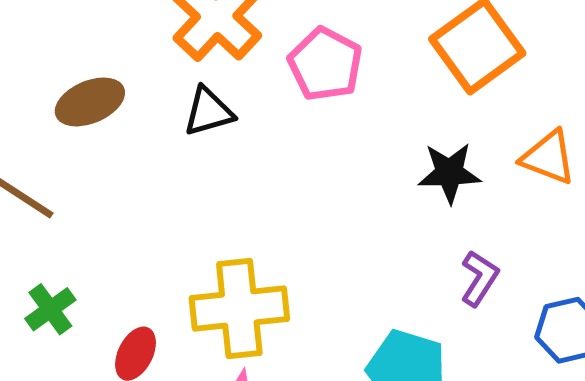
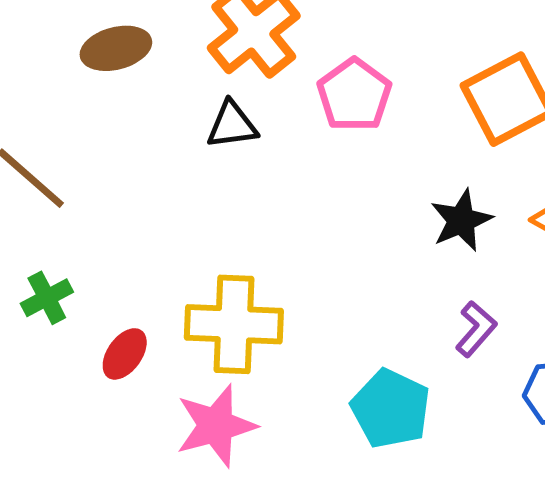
brown ellipse: (90, 102) -> (116, 48), moved
black star: (449, 173) -> (461, 220), turned -30

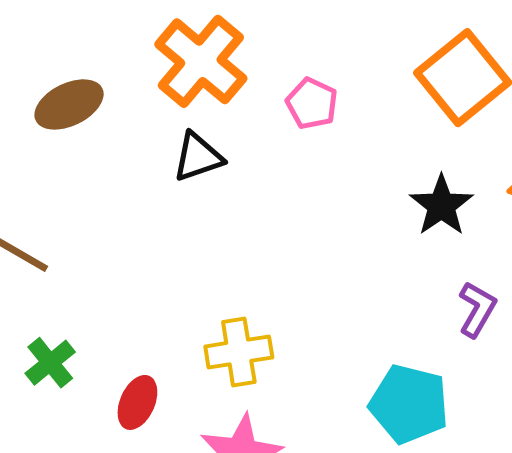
pink pentagon: (354, 95) -> (312, 103), size x0.7
yellow cross: (234, 324) -> (239, 352), size x0.7

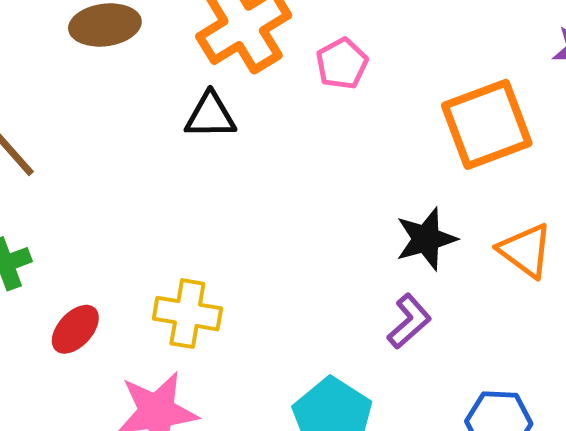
pink pentagon: (312, 103) -> (342, 64), moved
purple L-shape: (477, 309) -> (409, 321), moved

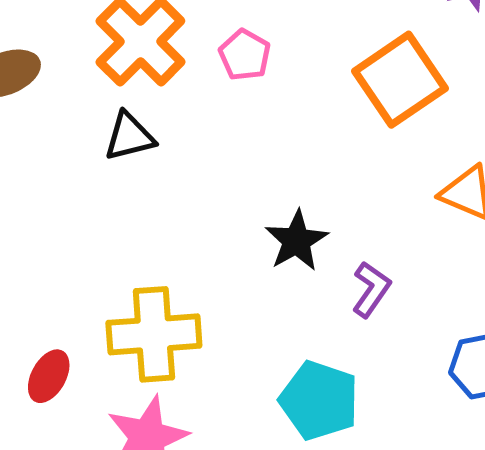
black star: (426, 239) -> (296, 241), moved
yellow cross: (187, 314) -> (154, 334), size x1.4

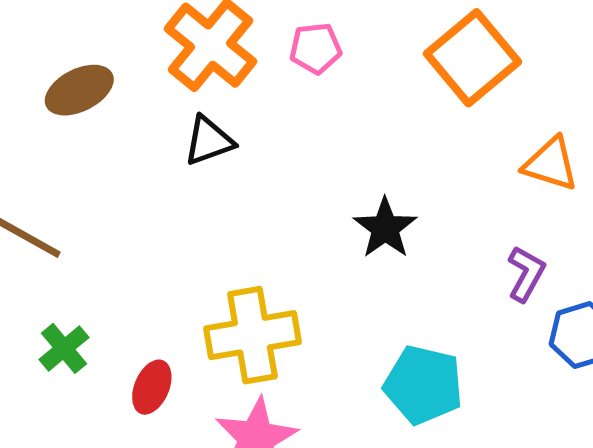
pink pentagon: (245, 55) -> (316, 48), turned -30
purple L-shape: (371, 289) -> (526, 274), moved

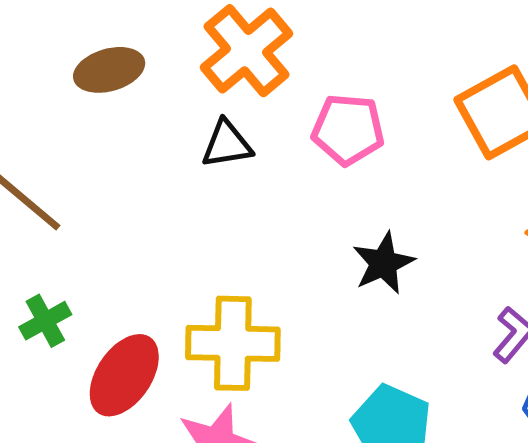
pink pentagon: (316, 48) -> (348, 129), moved, size x1.4
red ellipse: (152, 387) -> (124, 375), size x1.6

